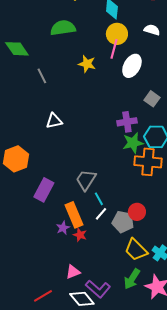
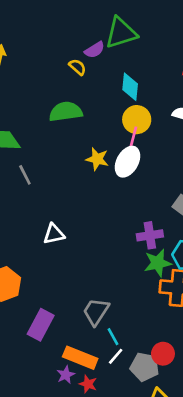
white ellipse: (132, 66) -> (127, 162), moved
gray line: (42, 76) -> (25, 175), moved
orange rectangle: (74, 215) -> (80, 358), turned -45

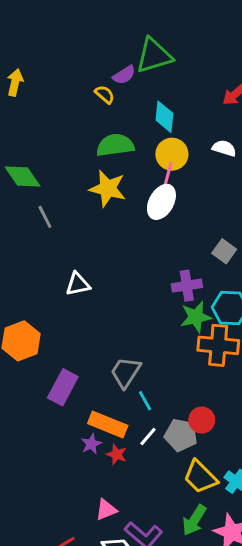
green semicircle: (66, 112) -> (115, 145), moved
yellow star: (97, 159) -> (108, 189), moved, size x1.4
white line: (116, 356) -> (148, 436), moved

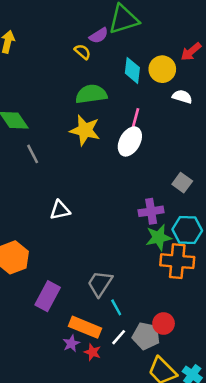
yellow circle: (172, 154) -> (162, 69), moved

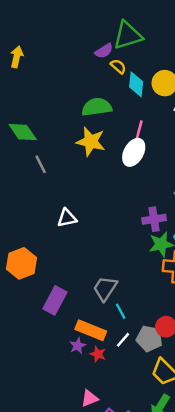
yellow semicircle: (83, 52) -> (118, 66), moved

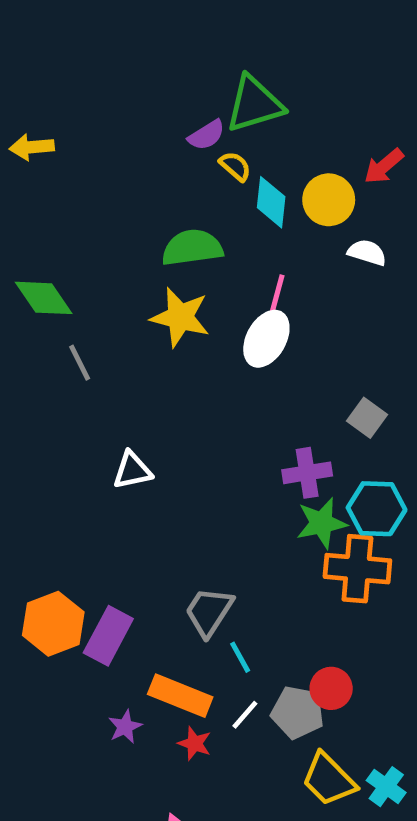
yellow arrow: (17, 57) -> (32, 147), turned -108
orange hexagon: (21, 263) -> (53, 624), moved
purple star: (78, 346) -> (125, 727), moved

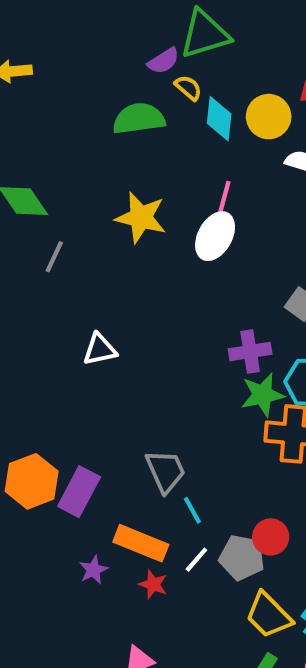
green semicircle: (192, 248) -> (139, 119), moved
gray line: (80, 363) -> (54, 257), turned 52
gray trapezoid: (209, 612) -> (166, 471), turned 123

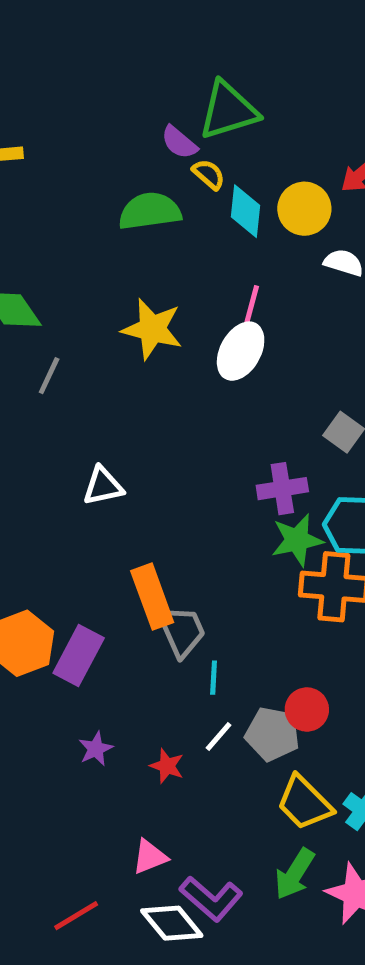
purple semicircle: (164, 61) -> (179, 142), turned 72
cyan line: (192, 510) -> (214, 678), turned 32
orange rectangle: (141, 543) -> (152, 597), moved, turned 48

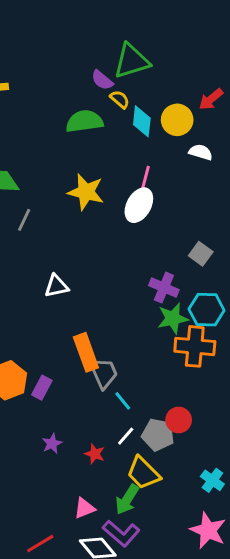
purple cross: (282, 489) -> (164, 288), turned 32
purple rectangle: (79, 655) -> (42, 388), size x0.7
cyan line: (214, 678) -> (123, 401), turned -42
yellow trapezoid: (304, 803) -> (143, 473), moved
green arrow: (295, 874) -> (127, 499), moved

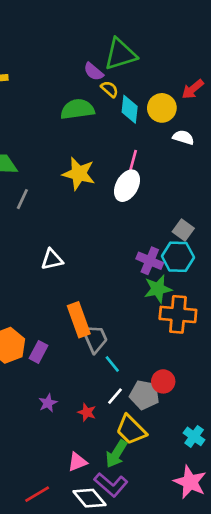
cyan hexagon: (207, 310) -> (178, 257), moved

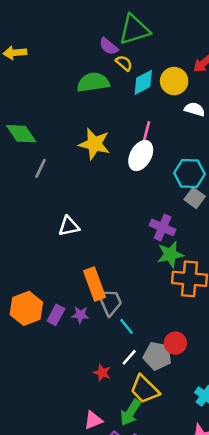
cyan diamond: (130, 109) -> (143, 82), turned 56
cyan hexagon: (178, 257) -> (190, 174), moved
purple star: (48, 403) -> (80, 315), moved, turned 30

